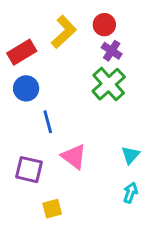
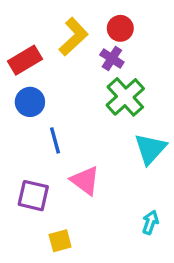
purple cross: (112, 51) -> (112, 58), moved
cyan triangle: (130, 155) -> (150, 149), moved, size x1.5

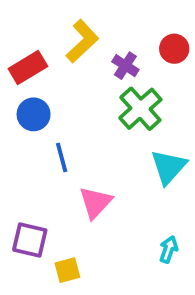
red circle: (120, 28) -> (174, 49), moved
pink triangle: (85, 181) -> (95, 203), turned 36
purple square: (33, 196) -> (30, 240), moved

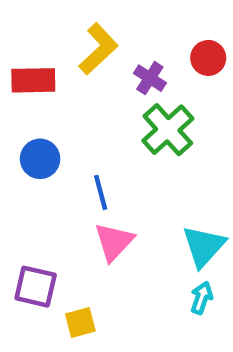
red rectangle: (28, 67) -> (33, 80), turned 30
blue circle: (34, 114) -> (40, 159), moved
blue line: (62, 157) -> (101, 192), moved
cyan triangle: (169, 167) -> (204, 246), moved

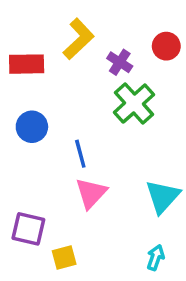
cyan arrow: (201, 298) -> (156, 258), moved

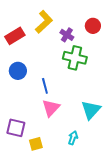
red rectangle: (27, 64) -> (15, 36), turned -30
green cross: (134, 103) -> (75, 58), turned -35
cyan arrow: (156, 258) -> (73, 138), moved

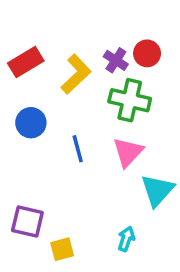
yellow L-shape: (44, 22) -> (76, 74), moved
red circle: (93, 26) -> (147, 53), moved
pink triangle: (51, 108) -> (128, 152), moved

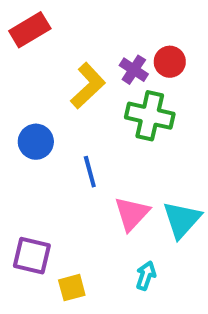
red rectangle: (26, 62) -> (30, 30), moved
pink triangle: (128, 152) -> (132, 214), moved

